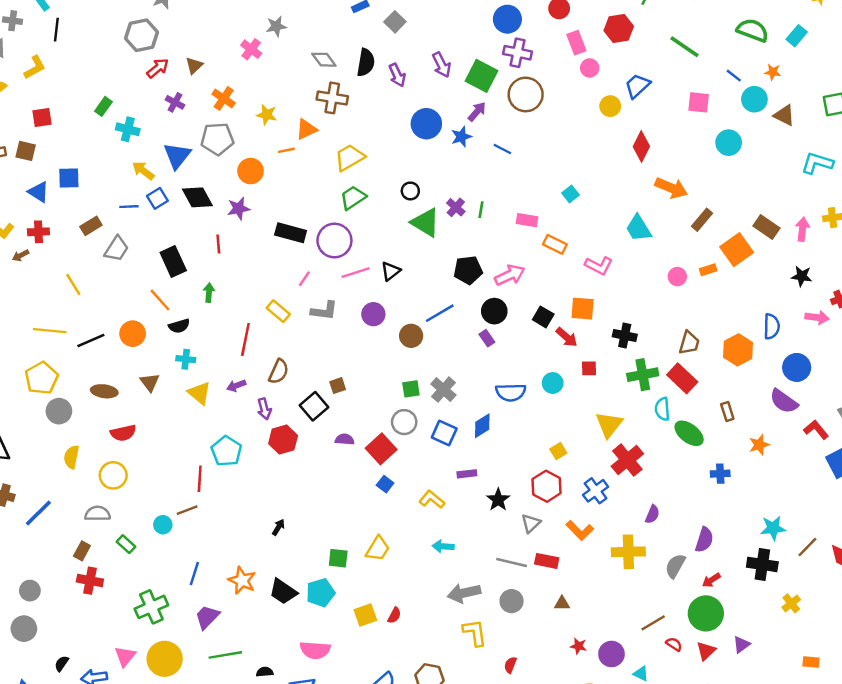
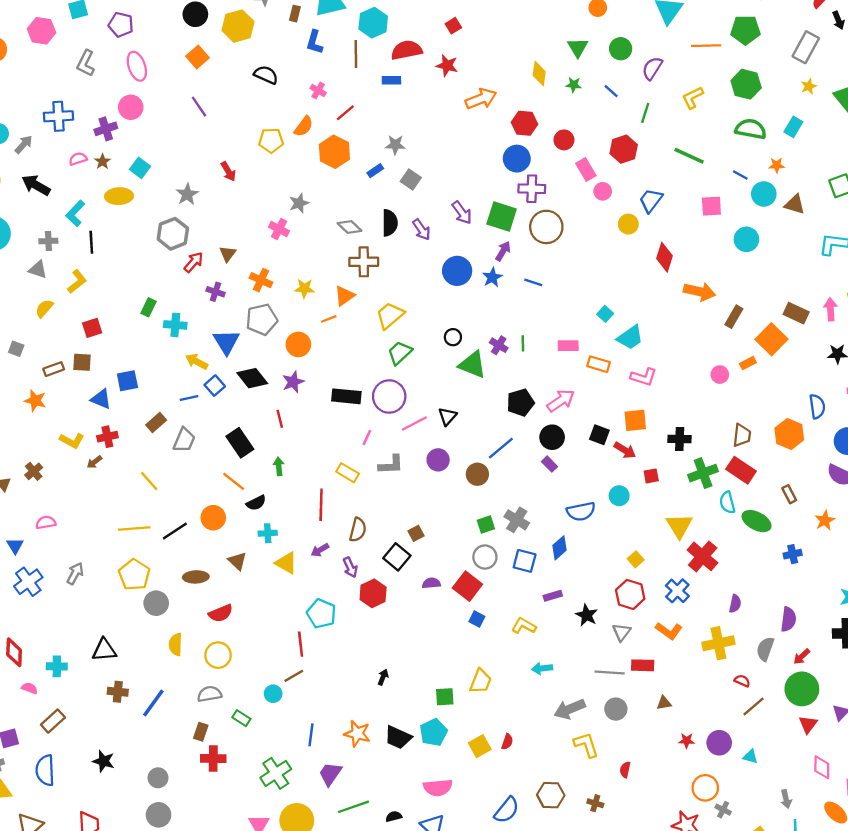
cyan trapezoid: (638, 228) -> (630, 337), moved, turned -84
red semicircle: (674, 644) -> (742, 681), moved

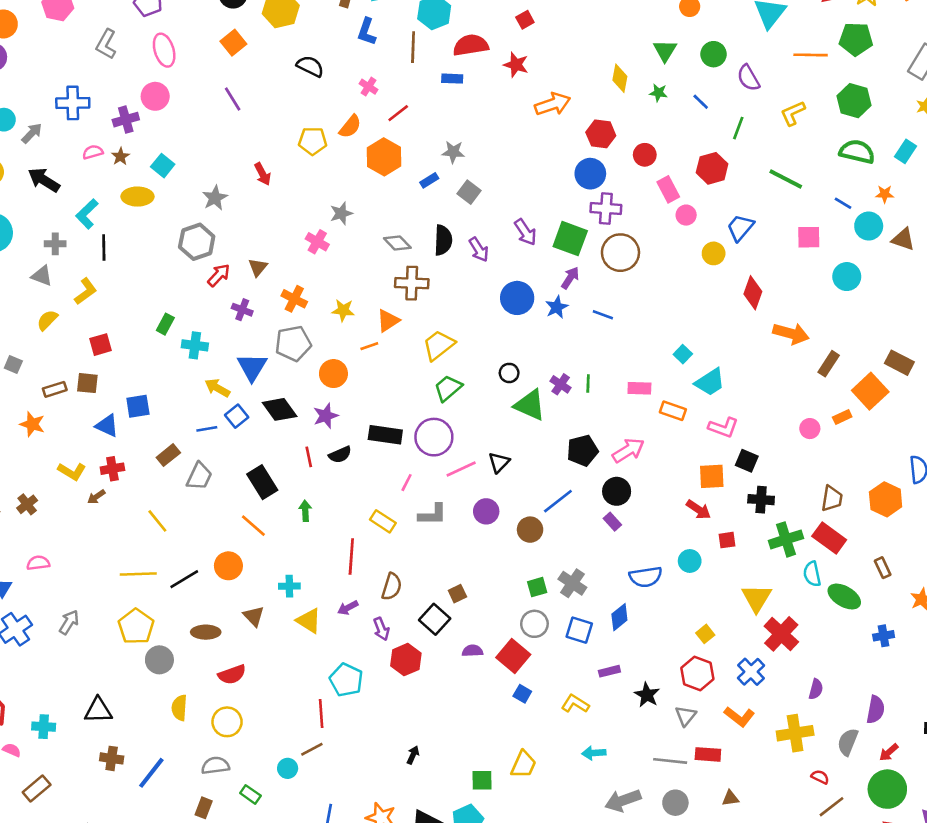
purple semicircle: (652, 68) -> (748, 78), turned -65
black square: (599, 435) -> (747, 461), moved
black semicircle: (256, 503) -> (340, 455), moved

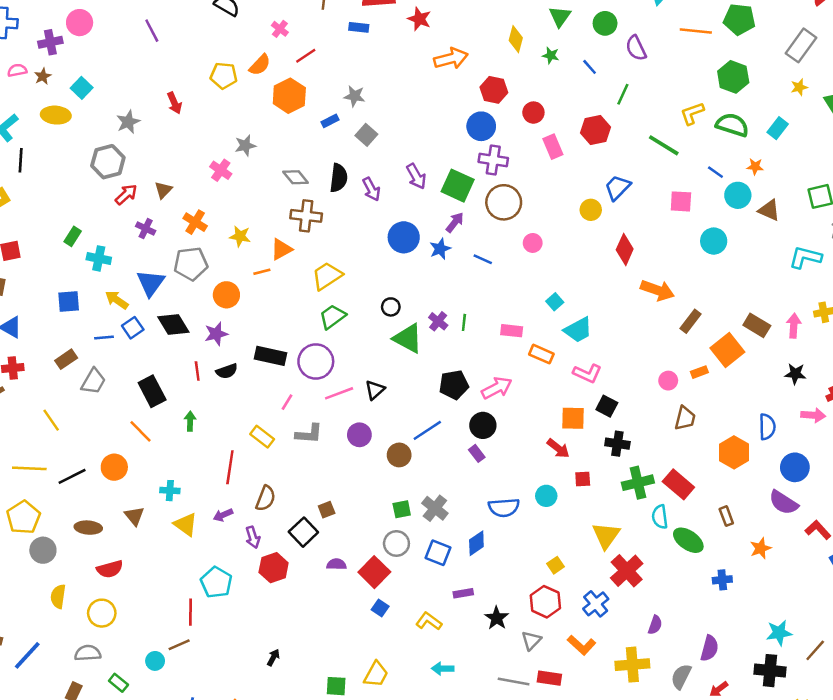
yellow L-shape: (793, 113) -> (692, 113), moved
pink circle: (686, 215) -> (533, 243), moved
blue square: (138, 406) -> (69, 301), moved
brown trapezoid: (832, 499) -> (685, 418), moved

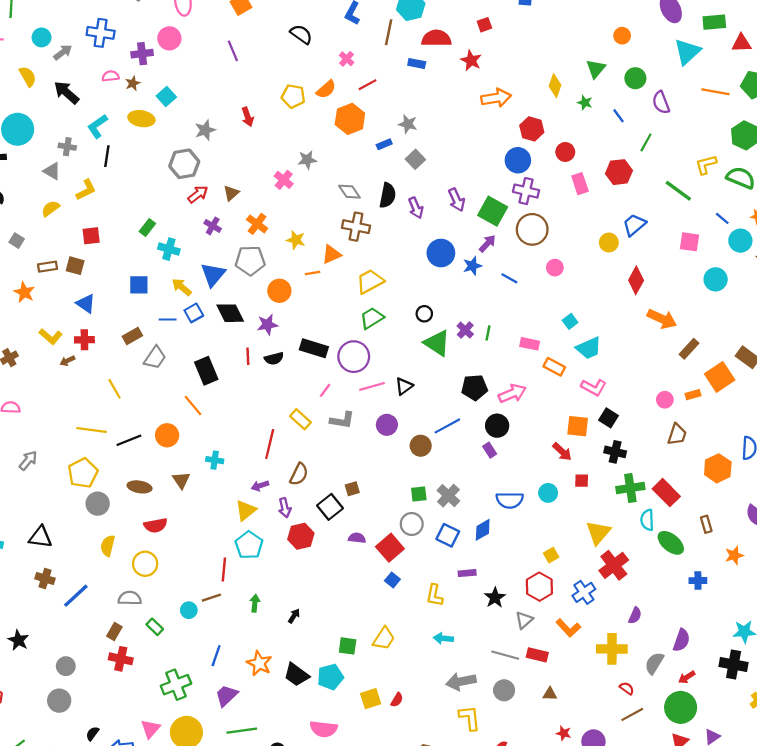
green arrow: (190, 421) -> (255, 603), moved
yellow triangle: (186, 524) -> (246, 510), moved, turned 40
yellow L-shape: (429, 621) -> (435, 595), turned -120

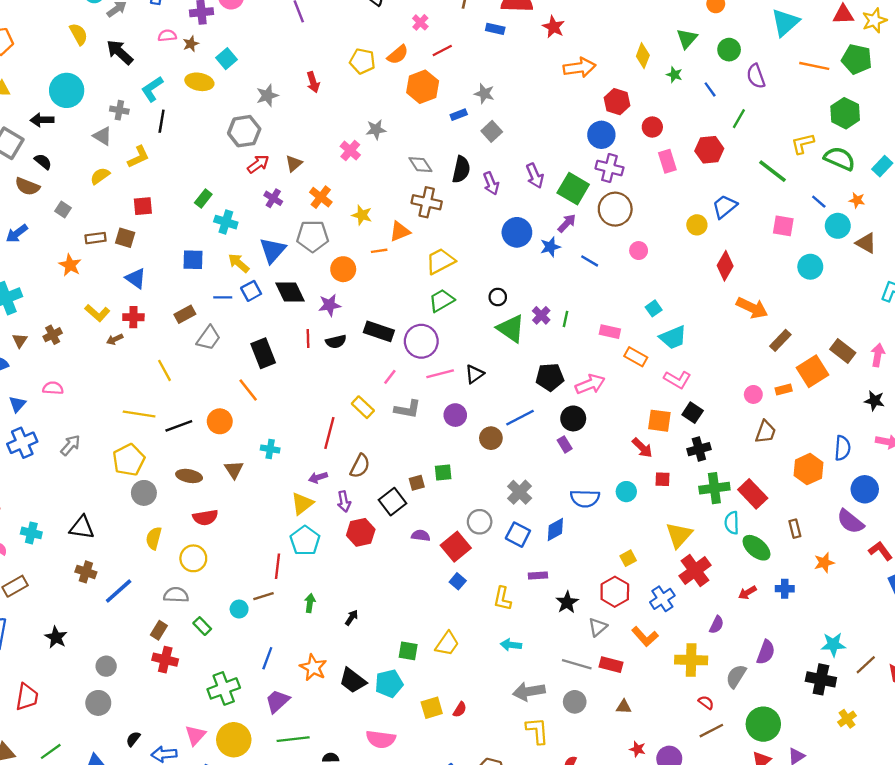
black cross: (615, 452) -> (699, 449), turned -30
green square: (419, 494) -> (443, 472), moved
red arrow: (687, 677) -> (747, 593), moved

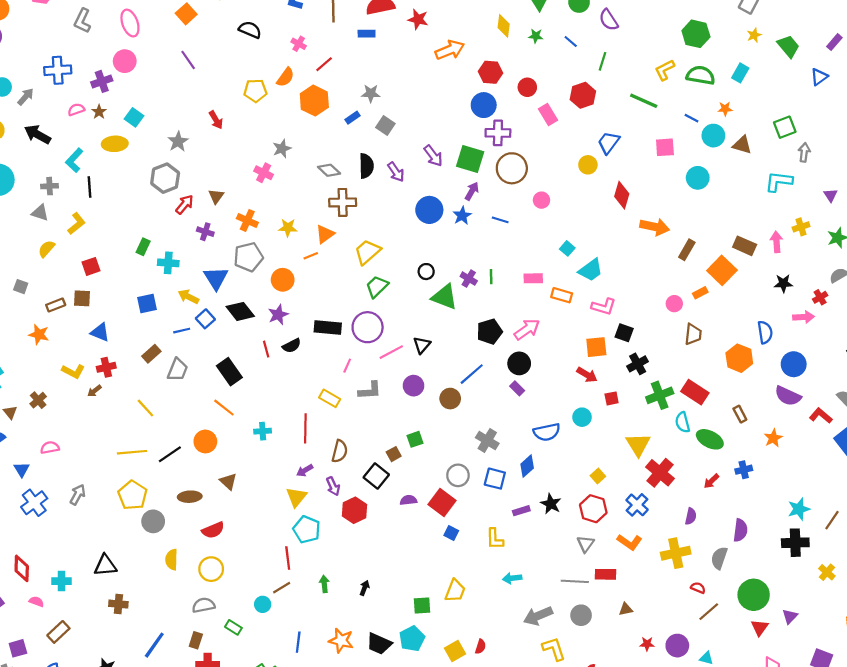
cyan cross: (270, 449) -> (263, 431), moved
blue line: (119, 591) -> (154, 645), moved
black star: (567, 602) -> (551, 504), moved

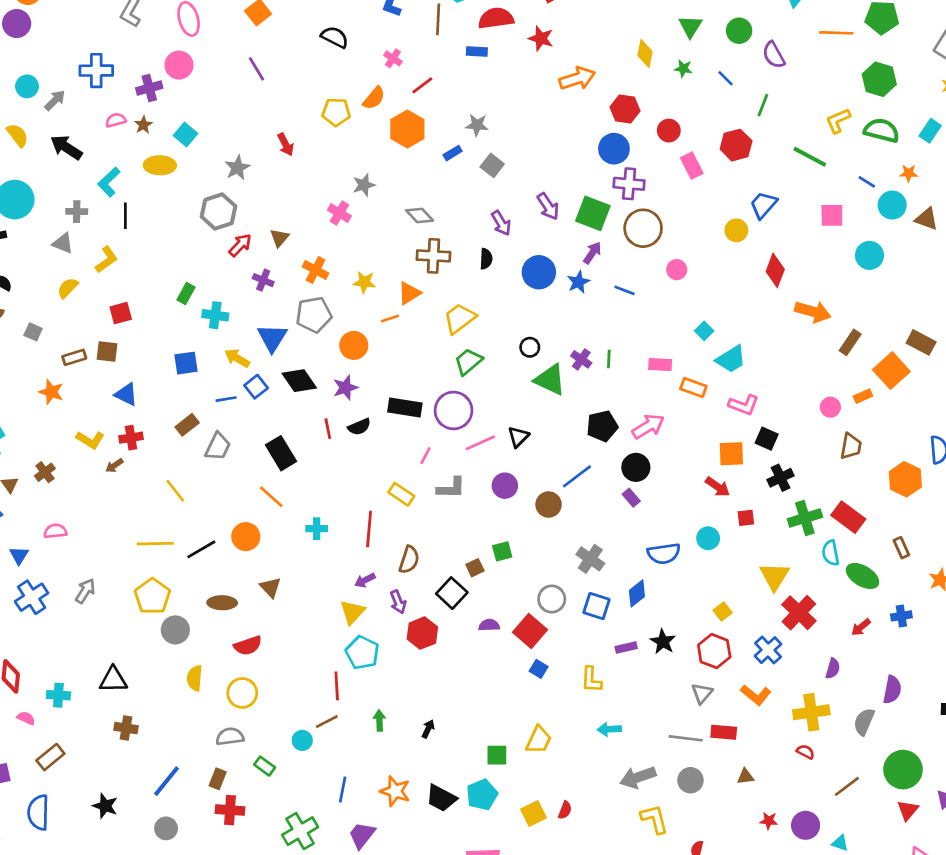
black semicircle: (366, 166) -> (486, 259), moved, size x0.7
red semicircle: (698, 588) -> (805, 752), moved

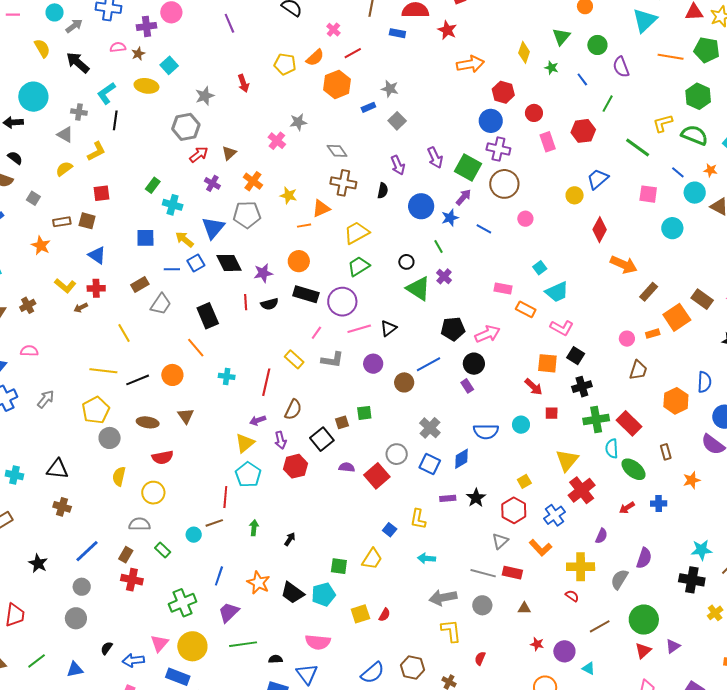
orange circle: (354, 345) -> (299, 261), moved
green line: (609, 359) -> (438, 247), moved, turned -40
blue square: (539, 669) -> (390, 530), moved

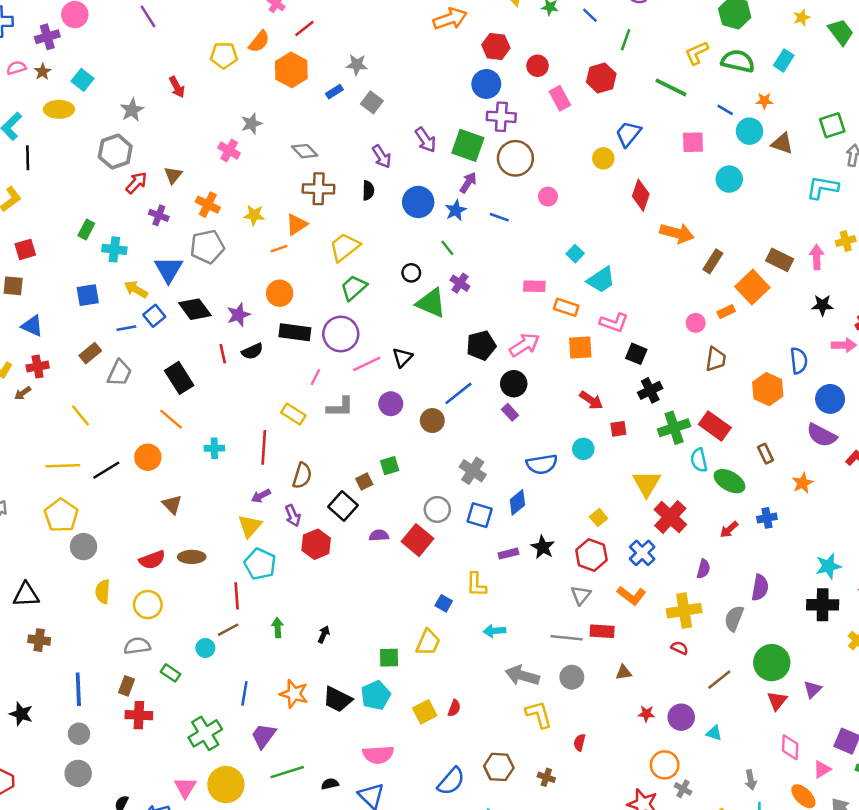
orange square: (547, 363) -> (580, 347), moved
brown ellipse: (148, 422) -> (192, 557), moved
blue line: (87, 551) -> (78, 689), turned -40
gray arrow: (443, 598) -> (522, 676), turned 36

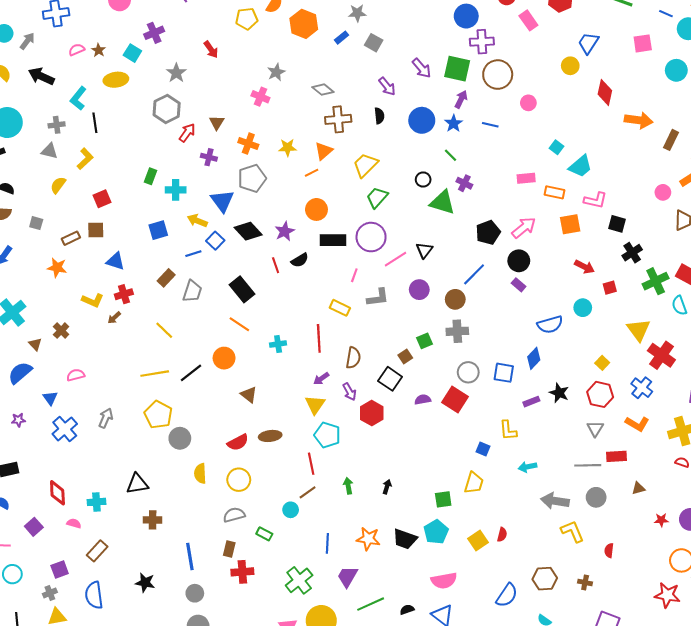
purple cross: (47, 37) -> (154, 33), moved
gray cross: (473, 471) -> (457, 331), moved, turned -30

